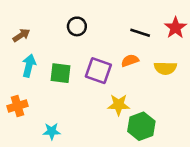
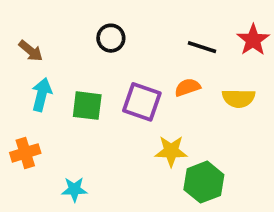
brown arrow: (21, 35) -> (31, 51), turned 72

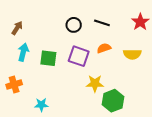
black circle: (111, 38) -> (74, 25), moved
black line: (202, 47) -> (102, 23), moved
brown arrow: (31, 51) -> (17, 28), turned -96

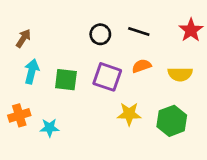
green hexagon: (113, 101) -> (172, 121), moved
cyan star: (41, 105) -> (49, 128), moved

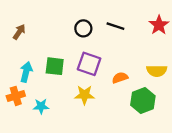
orange semicircle: (142, 66) -> (120, 78), moved
cyan arrow: (32, 71) -> (26, 72), moved
yellow semicircle: (180, 74) -> (157, 71), moved
yellow star: (129, 114) -> (84, 95), moved

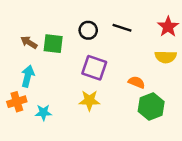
brown arrow: (19, 32) -> (29, 42), moved, turned -91
green square: (55, 66) -> (53, 44), moved
yellow semicircle: (157, 71) -> (166, 57), moved
orange semicircle: (120, 78) -> (137, 82), moved, turned 42

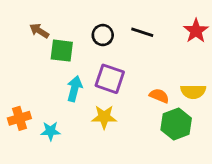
brown arrow: (29, 42) -> (39, 31), moved
yellow semicircle: (166, 57) -> (193, 92), moved
cyan arrow: (28, 76) -> (74, 89), moved

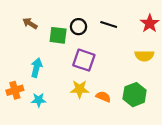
green square: (62, 51) -> (58, 35), moved
cyan arrow: (74, 89) -> (36, 68), moved
yellow semicircle: (193, 92) -> (144, 56), moved
orange semicircle: (159, 96) -> (103, 97), moved

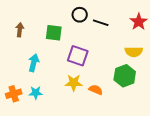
brown arrow: (30, 23) -> (20, 30), moved, turned 64
black circle: (78, 27) -> (80, 15), moved
orange cross: (15, 90) -> (14, 94), moved
green hexagon: (135, 95) -> (125, 76), moved

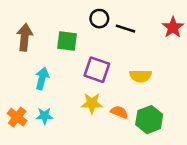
brown arrow: (20, 30) -> (25, 37), size x1.5
yellow semicircle: (134, 52) -> (140, 76), moved
green hexagon: (125, 76) -> (149, 120), moved
orange cross: (14, 94) -> (17, 117), turned -35

